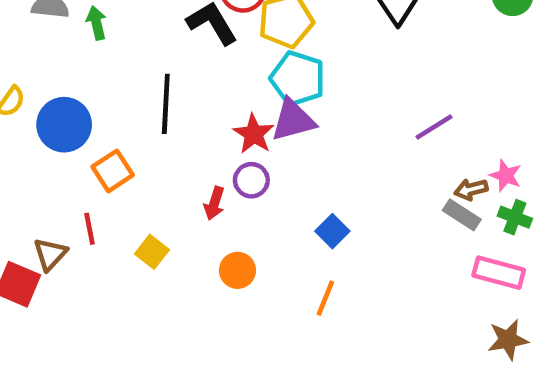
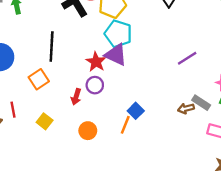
purple triangle: (293, 120) -> (116, 55), turned 40
orange square: (113, 171) -> (39, 79), moved
brown arrow: (471, 189) -> (186, 108), moved
orange line: (325, 298) -> (125, 125), moved

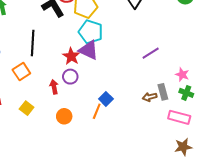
red arrow: (76, 97) -> (54, 87), turned 152
gray rectangle: (201, 103) -> (163, 92), turned 42

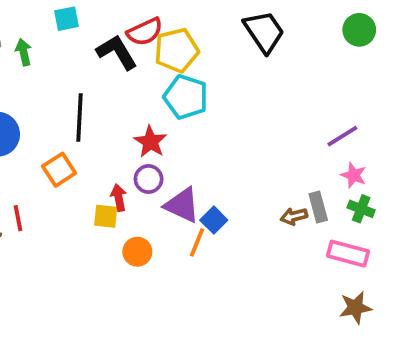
purple triangle: (89, 50) -> (182, 205), moved
purple line: (151, 53) -> (342, 136), moved
yellow square: (27, 108) -> (106, 216), moved, turned -32

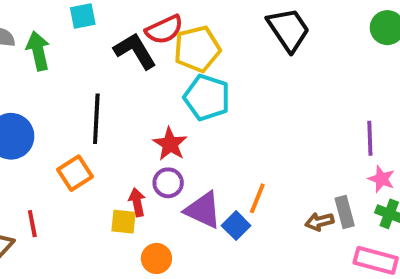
green arrow: (24, 52) -> (38, 51), size x1.4
purple line: (342, 136) -> (370, 138), turned -60
orange line: (197, 242) -> (257, 198), moved

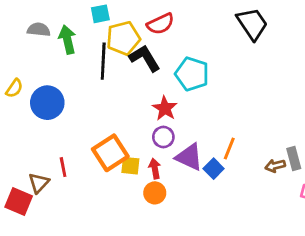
yellow pentagon: (197, 49) -> (123, 38), moved
black L-shape: (135, 51) -> (145, 58), moved
black line: (96, 119) -> (103, 61), moved
orange square: (75, 173) -> (110, 153), moved, size x1.4
red arrow: (137, 202) -> (155, 169), moved

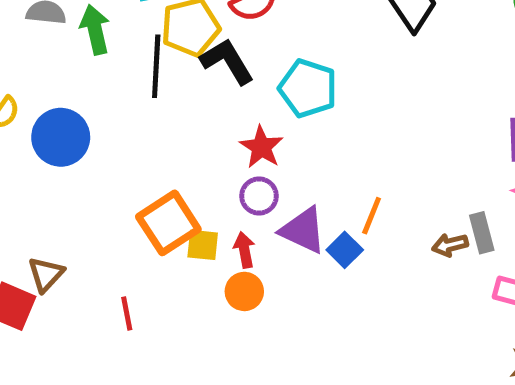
red line: (63, 167) -> (127, 314), moved

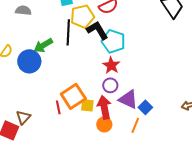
green arrow: (95, 30) -> (43, 45), moved, turned -108
cyan pentagon: (308, 88) -> (113, 41), moved
orange line: (372, 216) -> (135, 125), moved
red arrow: (244, 250) -> (104, 107), size x1.6
red line: (127, 314) -> (58, 107), moved

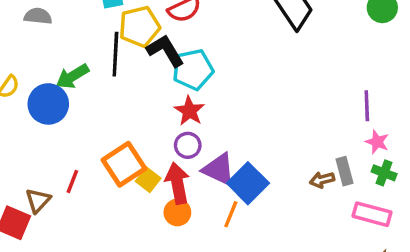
cyan pentagon: (113, 41) -> (193, 70), turned -30
yellow square: (87, 105) -> (148, 180), turned 32
red line: (58, 107) -> (72, 181), moved, turned 32
blue square: (145, 107) -> (248, 183), size x1.6

